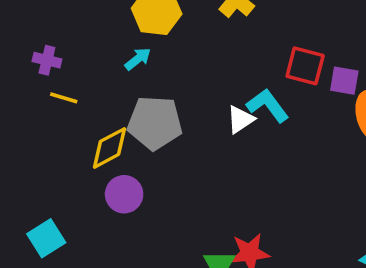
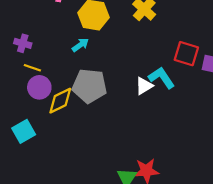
purple circle: (124, 194) -> (39, 87), moved
cyan square: (46, 238) -> (24, 131), moved

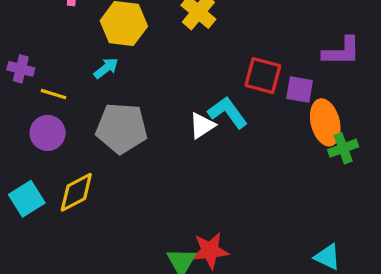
yellow line: (32, 68) -> (54, 94), moved
yellow diamond: (60, 101) -> (76, 192), moved

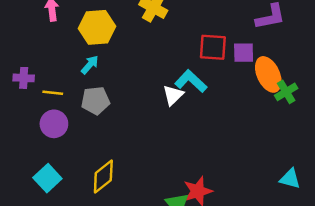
gray pentagon: (122, 128) -> (95, 101), moved, size x0.7
yellow diamond: (76, 192) -> (103, 177), moved

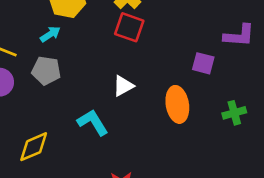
red square: (213, 47) -> (129, 27), moved
orange ellipse: (268, 74) -> (177, 104), moved
cyan L-shape: (191, 81) -> (93, 122), moved

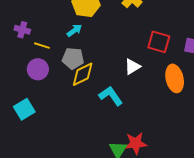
red square: (129, 27) -> (159, 42), moved
yellow diamond: (34, 147) -> (83, 74), moved

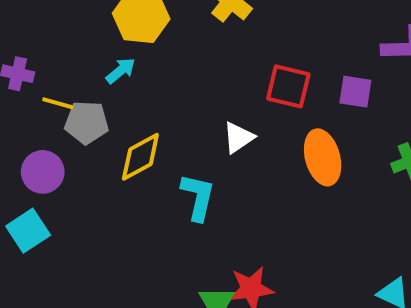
gray pentagon: (73, 58) -> (87, 122), moved
purple circle: (38, 69) -> (43, 172), moved
cyan L-shape: (111, 96) -> (198, 197), turned 50

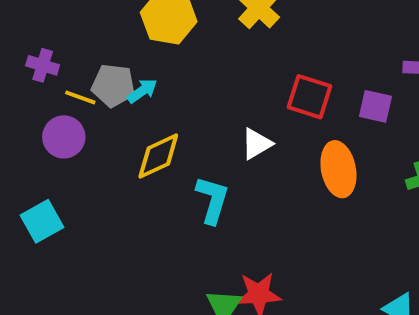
cyan arrow: (121, 71) -> (142, 91), moved
gray pentagon: (87, 122) -> (113, 85), moved
purple circle: (43, 172) -> (64, 137), moved

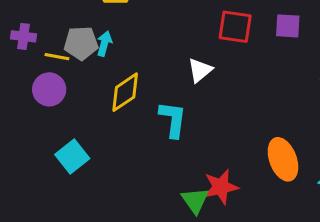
cyan arrow: (142, 91) -> (104, 44), turned -30
orange ellipse: (338, 169) -> (283, 159), moved
cyan square: (42, 221) -> (72, 156), moved

